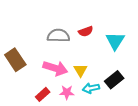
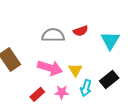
cyan arrow: (91, 88) -> (86, 88), turned -63

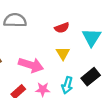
gray semicircle: (53, 35) -> (15, 20), moved
yellow triangle: (75, 70) -> (63, 53), moved

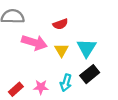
cyan triangle: (92, 37) -> (86, 48), moved
pink arrow: (31, 65) -> (34, 43), moved

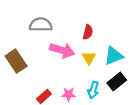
red semicircle: (60, 24) -> (88, 32), turned -56
cyan triangle: (86, 48) -> (114, 56), turned 36

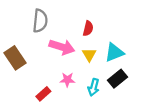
gray semicircle: (41, 25) -> (40, 21), turned 95
pink star: (69, 94) -> (67, 80), moved

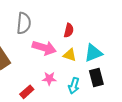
yellow triangle: (89, 55) -> (70, 55), turned -40
black rectangle: (118, 79) -> (96, 77), turned -66

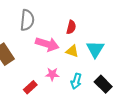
cyan triangle: (93, 53) -> (95, 49), turned -36
black rectangle: (96, 77) -> (103, 84), moved, turned -30

